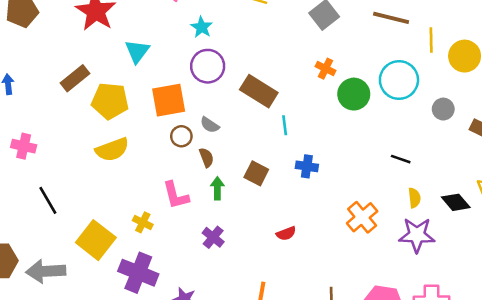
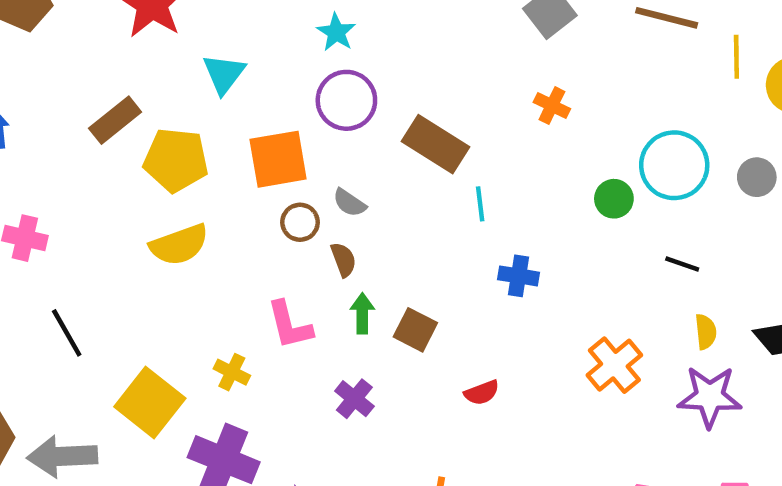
cyan circle: (399, 80) -> (674, 165), moved
green circle: (354, 94) -> (614, 199), moved, size x0.7
brown square: (256, 173) -> (415, 330), moved

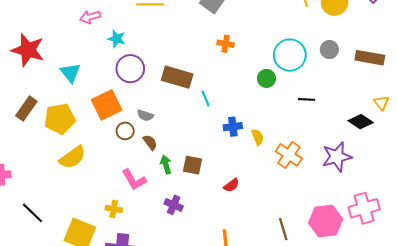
yellow semicircle: (706, 332) -> (258, 137), moved

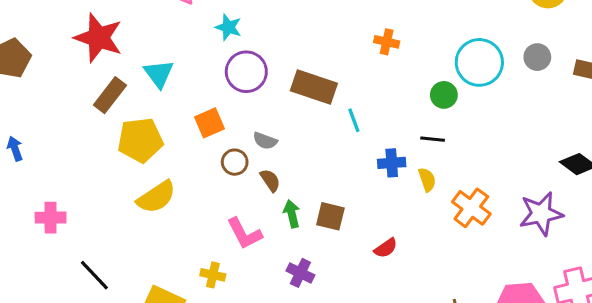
black line: (307, 99) -> (433, 139), moved
orange square: (107, 105) -> (209, 123), size x0.7
brown rectangle: (26, 109) -> (110, 95), moved

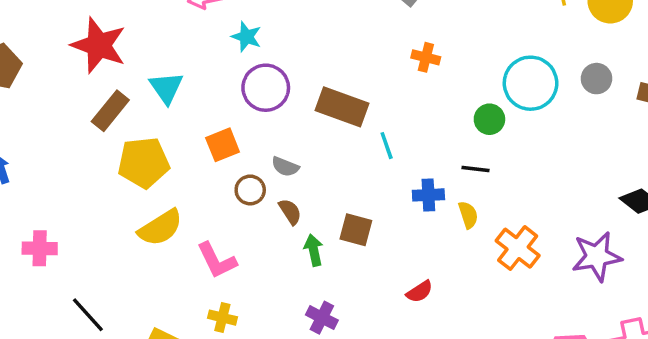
brown square: (330, 216) -> (356, 230), moved
pink L-shape: (244, 233) -> (217, 260), moved

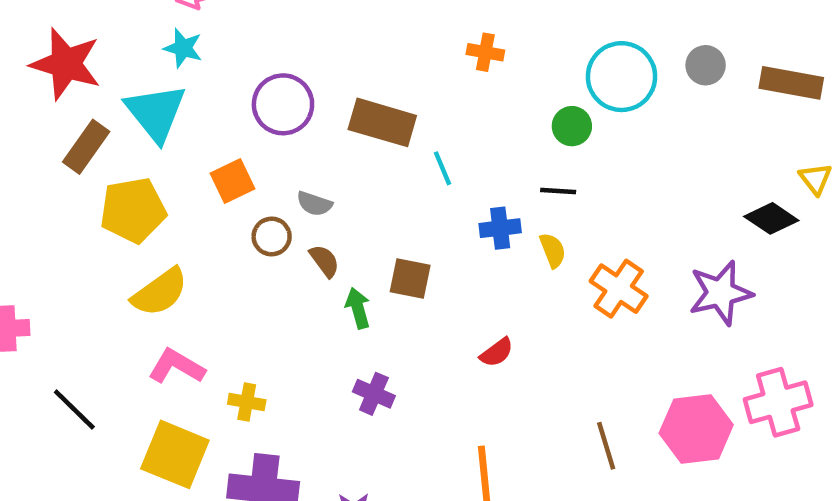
cyan star: (246, 37) -> (183, 48), moved
cyan triangle: (166, 88) -> (156, 113), size x1.4
pink L-shape: (217, 260) -> (177, 366), moved, turned 150

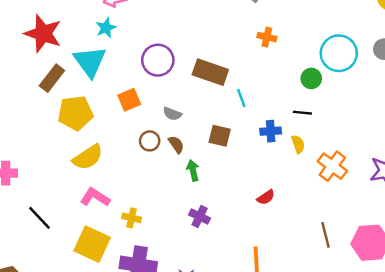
cyan star: (183, 48) -> (106, 28), turned 30
brown circle: (272, 236) -> (150, 141), moved
brown square: (410, 279) -> (220, 136), moved
brown line: (606, 446) -> (325, 235), moved

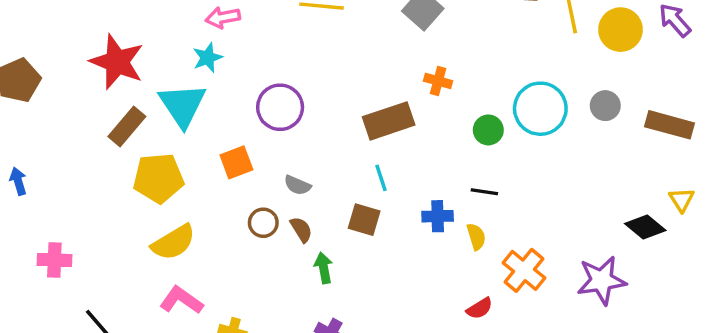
brown rectangle: (210, 72) -> (389, 121), moved, turned -40
green circle: (311, 78) -> (488, 130), moved
cyan line: (241, 98) -> (381, 178), moved
red semicircle: (266, 197) -> (480, 308), moved

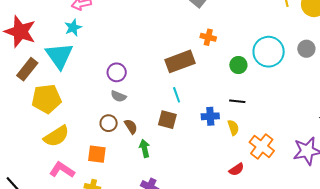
purple circle: (280, 107) -> (117, 72), moved, size x0.7
orange square: (236, 162) -> (97, 154), moved, turned 30
gray semicircle: (297, 185) -> (118, 96), moved

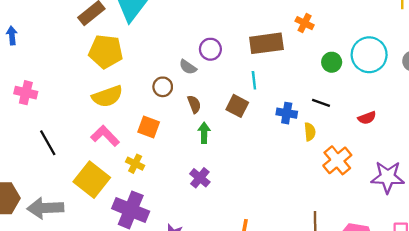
purple circle: (117, 72) -> (210, 49), moved
brown circle: (109, 123) -> (163, 87), moved
red semicircle: (236, 169) -> (367, 118), moved

